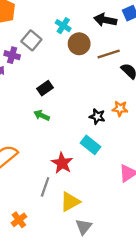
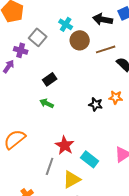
cyan rectangle: (90, 145) -> (90, 159), moved

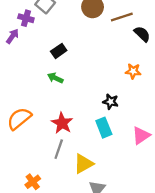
black star: (96, 104) -> (111, 102), moved
red star: (65, 145) -> (62, 123), moved
cyan rectangle: (90, 159) -> (104, 128), moved, turned 30

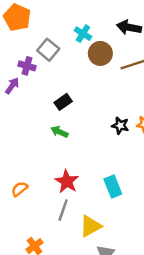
black star: (111, 102) -> (120, 126), moved
orange semicircle: (19, 119) -> (20, 189), moved, size x0.6

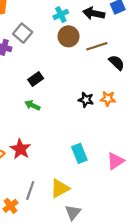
cyan cross: (83, 34) -> (61, 14), moved, turned 32
red star: (67, 181) -> (20, 149), moved
gray line: (63, 210) -> (30, 191), moved

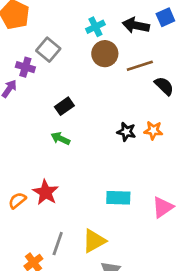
cyan rectangle: (79, 153) -> (118, 198), turned -66

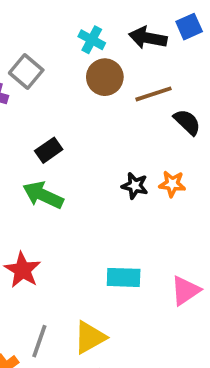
cyan cross: (95, 27) -> (92, 40), turned -36
green arrow: (60, 138) -> (43, 195), size x1.5

